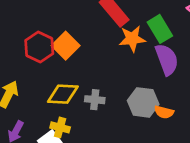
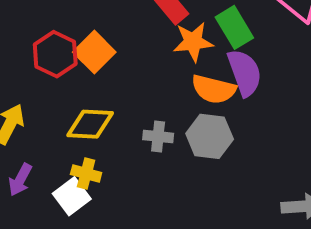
gray cross: (95, 100) -> (158, 136), moved
orange semicircle: (164, 112) -> (214, 89), moved, size x1.5

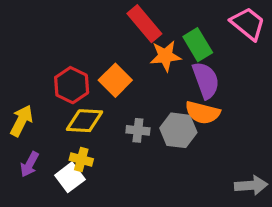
orange square: (94, 52) -> (115, 80), moved
red hexagon: (55, 54) -> (72, 85), moved
orange semicircle: (214, 89) -> (203, 113), moved

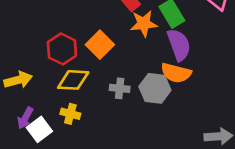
yellow arrow: (21, 121) -> (18, 80), turned 48
white square: (70, 177) -> (39, 129), moved

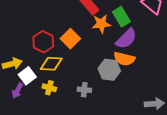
purple semicircle: (179, 45) -> (126, 39), turned 65
gray cross: (120, 88) -> (84, 90), moved
white square: (39, 129) -> (27, 76), moved

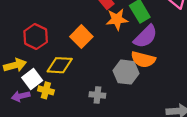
red hexagon: (43, 42) -> (36, 37), moved
yellow cross: (49, 88) -> (46, 90), moved
purple arrow: (17, 91) -> (21, 96), turned 49

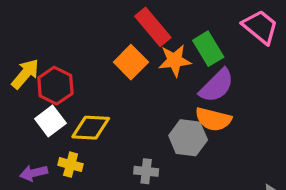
orange square: (81, 37) -> (131, 62), moved
yellow arrow: (15, 65) -> (25, 74), moved, turned -35
white square: (32, 79) -> (50, 121), moved

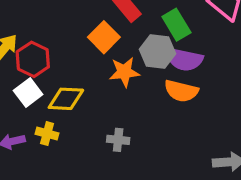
orange star: (175, 60) -> (124, 72), moved
purple semicircle: (217, 86) -> (184, 59), turned 57
gray hexagon: (188, 138) -> (158, 51), moved

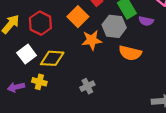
red hexagon: (33, 59) -> (40, 23), moved
purple semicircle: (184, 59) -> (146, 21), moved, size x0.6
gray cross: (118, 140) -> (87, 86), turned -32

